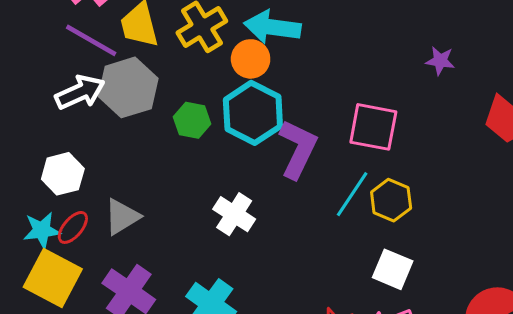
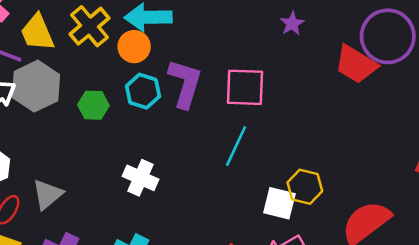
purple star: (440, 61) -> (292, 24), turned -30
cyan hexagon: (253, 113) -> (143, 91), size x0.7
purple L-shape: (298, 149) -> (185, 84), moved
yellow hexagon: (391, 200) -> (305, 187), moved

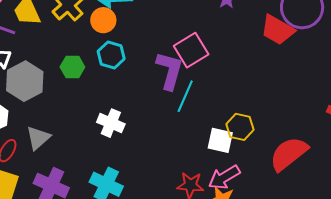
purple L-shape: (185, 84) -> (170, 71), moved
gray hexagon: (36, 86) -> (25, 81), moved
pink square: (245, 87) -> (191, 50), turned -32

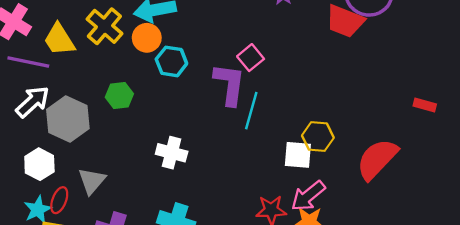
pink square: (191, 50) -> (251, 58), size x0.7
cyan hexagon: (111, 55) -> (171, 61), moved

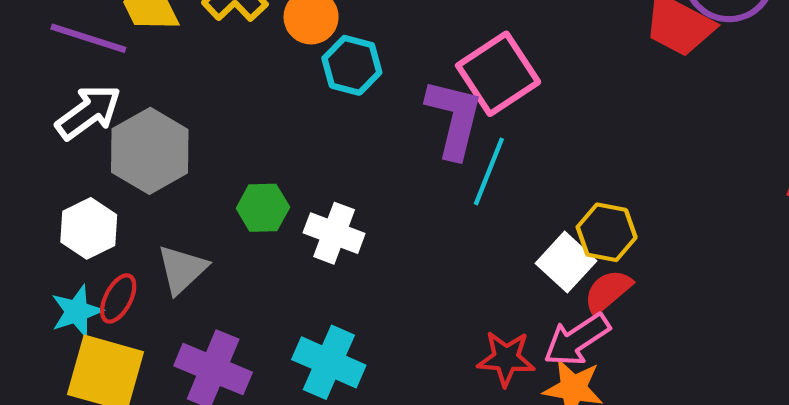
pink square: (251, 58) -> (498, 74), size x1.6
green hexagon: (119, 95) -> (263, 208), moved
white square: (298, 155) -> (566, 262), turned 32
red semicircle: (377, 159) -> (608, 291), moved, size x0.6

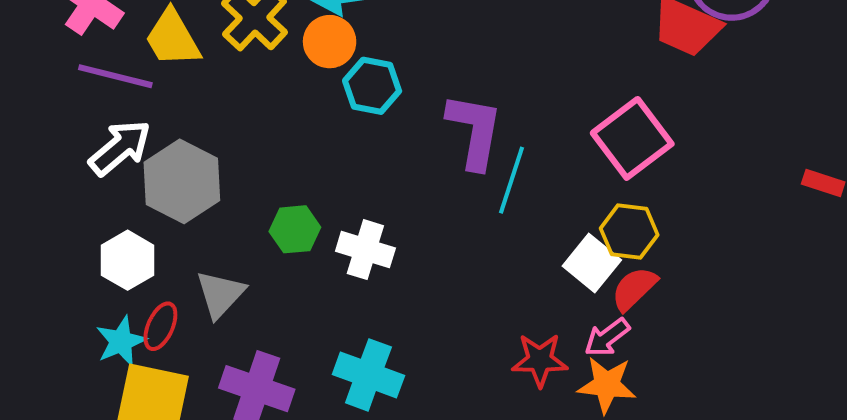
pink square: (498, 74) -> (632, 138), moved
pink arrow: (577, 340) -> (607, 337), size x0.7

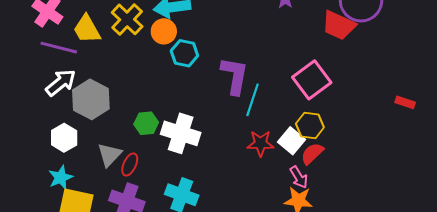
white cross: (365, 250) -> (181, 133), size x1.4
red ellipse: (160, 326) -> (130, 164), moved
pink arrow: (607, 337) -> (299, 177), turned -85
red star: (540, 360) -> (261, 143), moved

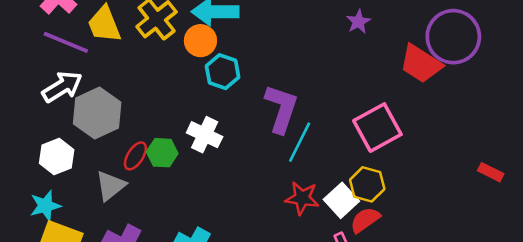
white cross: (181, 133) -> (205, 135), moved, size x0.7
red ellipse: (130, 164) -> (135, 156), moved

